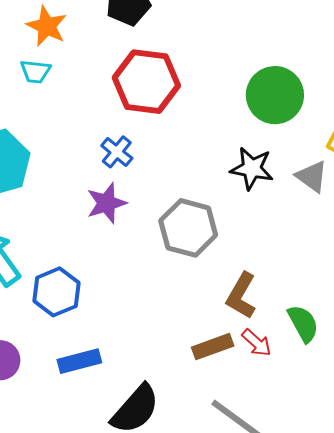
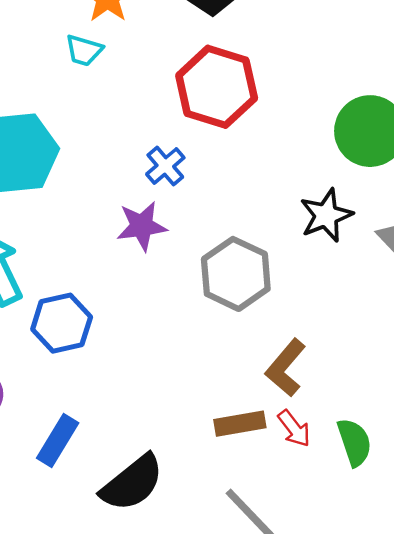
black star: (252, 168) -> (326, 215), turned 30
green semicircle: (303, 323) -> (354, 442), moved
blue rectangle: (79, 361) -> (58, 440), moved, turned -54

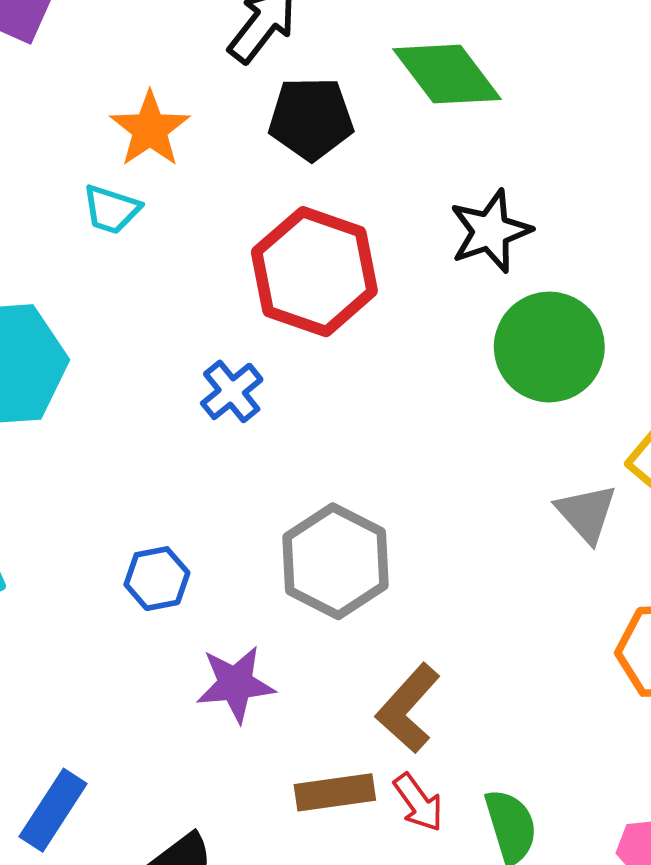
black star: (326, 215) -> (490, 231), moved
purple star: (142, 226) -> (235, 684), moved
blue hexagon: (62, 323) -> (157, 579), moved, size x0.7

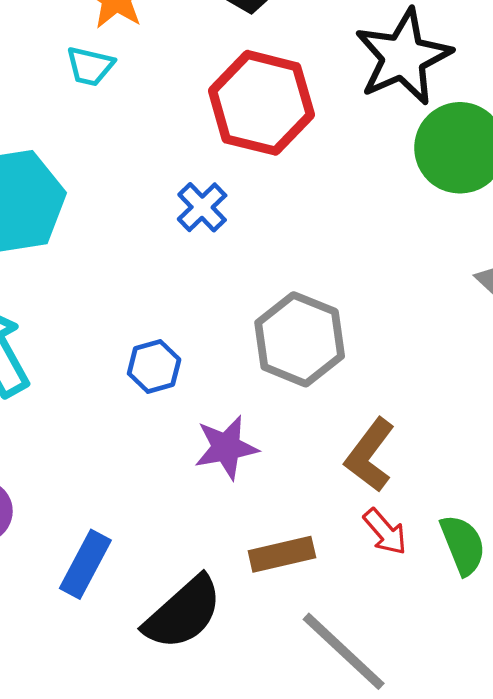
black star: (490, 231) -> (403, 57), size x1.4
brown rectangle: (335, 792) -> (282, 554), moved

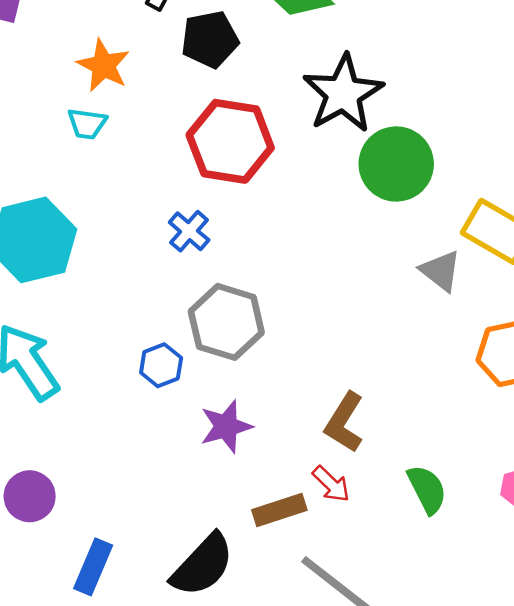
gray hexagon: (300, 339) -> (226, 322), moved
red arrow: (385, 532) -> (331, 484), moved
blue rectangle: (85, 564) -> (93, 567), moved

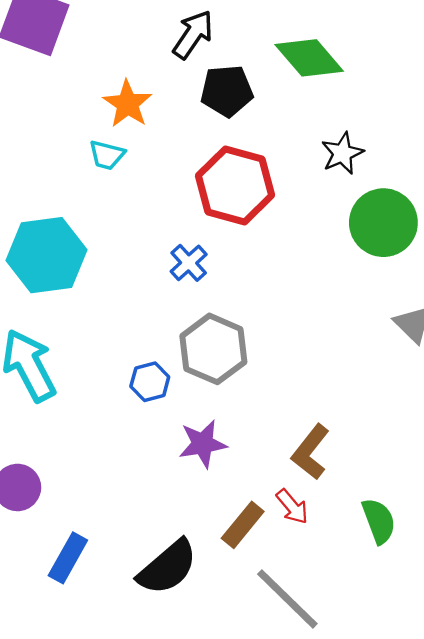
black star: (343, 93) -> (342, 153), size x0.6
brown rectangle: (279, 510) -> (243, 525), turned -39

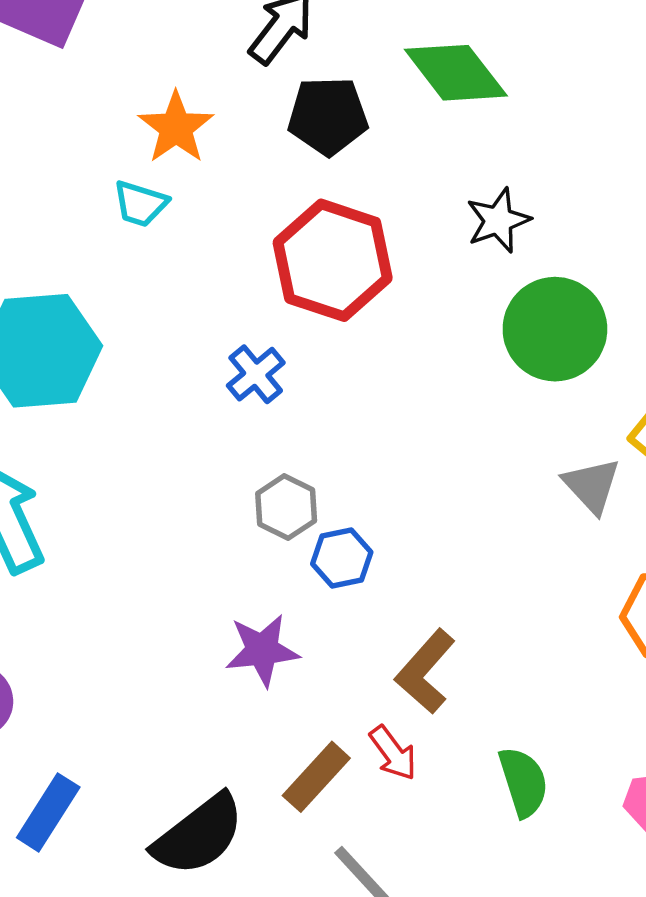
gray hexagon: (213, 349) -> (286, 507), size x0.6
blue hexagon: (150, 382) -> (342, 558), moved

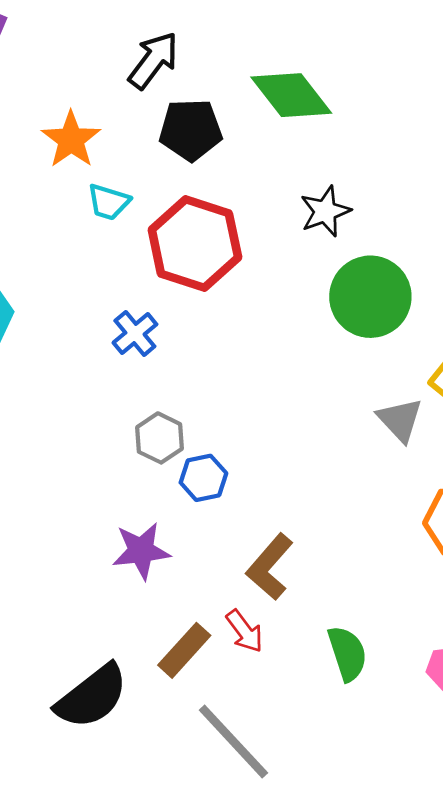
cyan trapezoid: (140, 204) -> (109, 202), moved

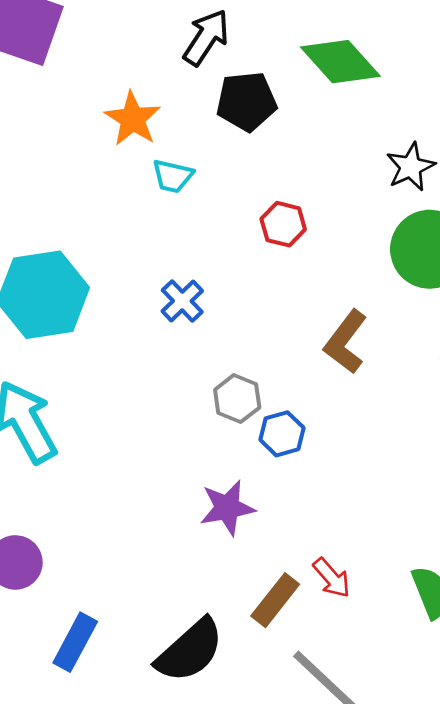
black star: (325, 211) -> (411, 167), moved
red hexagon: (195, 243) -> (283, 224), moved, size x0.5
blue cross: (135, 333) -> (182, 301), moved
brown L-shape: (270, 567) -> (346, 342), moved

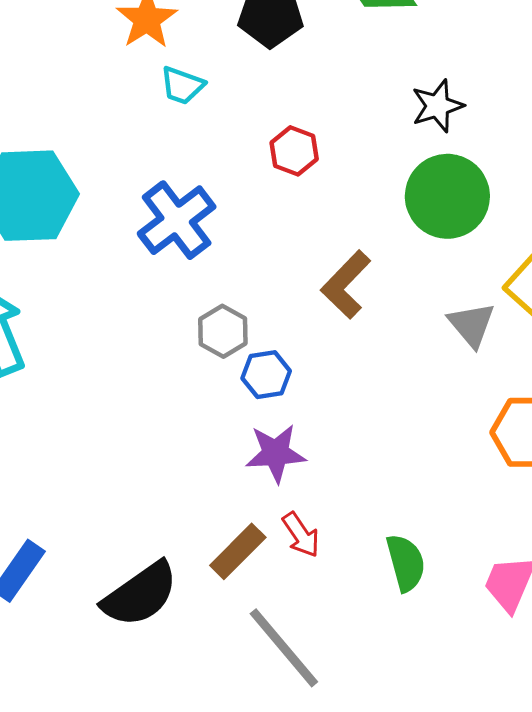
blue cross: (182, 301) -> (177, 220), size x1.6
purple star: (227, 508) -> (276, 453), moved

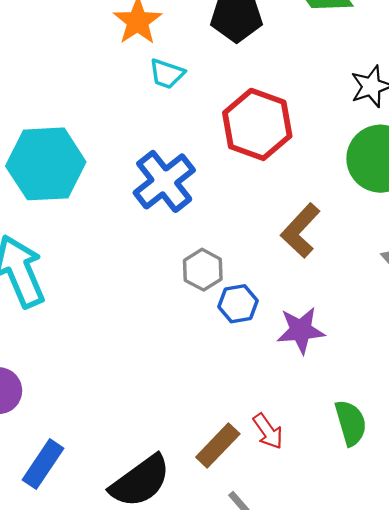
red hexagon: (294, 151) -> (257, 124), size x1.8
purple star: (276, 453) -> (301, 330), moved
green semicircle: (406, 563) -> (351, 423), moved

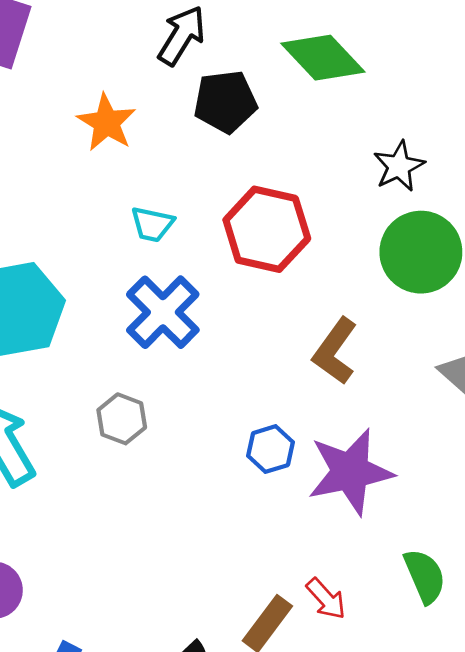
cyan trapezoid: (167, 74) -> (152, 224), moved
gray hexagon: (203, 270) -> (122, 419), moved
purple star: (301, 330) -> (350, 472), size x1.5

